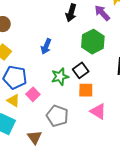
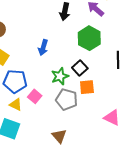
pink triangle: (98, 111) -> (112, 118), moved
gray pentagon: (57, 116) -> (67, 99), moved
brown triangle: (35, 137) -> (59, 136), moved

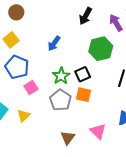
green star: (60, 76) -> (61, 76), turned -30
yellow triangle: (16, 104) -> (24, 116), moved, turned 32
brown triangle: (59, 136) -> (68, 138), moved

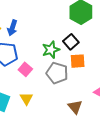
blue arrow: (54, 43) -> (12, 28), moved
green star: (61, 76) -> (51, 50), turned 30

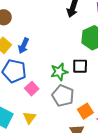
black square: (71, 42) -> (80, 66), turned 35
orange square: (78, 61) -> (85, 111), moved, turned -35

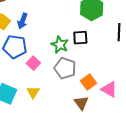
green star: (59, 72) -> (60, 45), turned -30

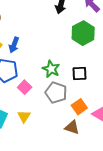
black square: (80, 38) -> (80, 74), moved
brown triangle: (81, 103) -> (72, 127), turned -35

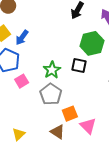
black square: (80, 74) -> (79, 65), moved
yellow triangle: (24, 116) -> (19, 134), moved

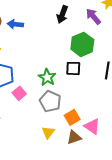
blue arrow: (22, 37) -> (15, 24), moved, turned 70
brown triangle: (58, 132) -> (74, 137), moved, turned -42
yellow triangle: (19, 134) -> (48, 132), moved

